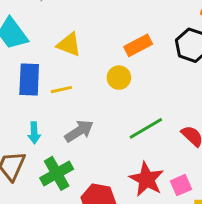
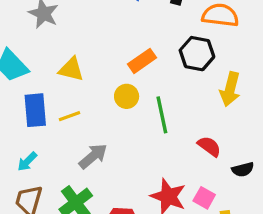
green line: (146, 128) -> (162, 115), moved, turned -64
cyan arrow: (34, 133) -> (27, 162), moved, turned 55
pink square: (181, 185) -> (204, 198), turned -30

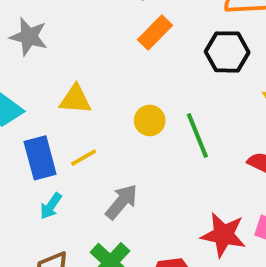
orange rectangle: (142, 61) -> (155, 33), moved
cyan arrow: (27, 162) -> (51, 206), moved

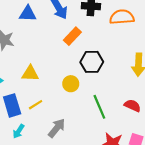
black hexagon: (227, 52) -> (92, 62), moved
green line: (197, 135) -> (99, 107), moved

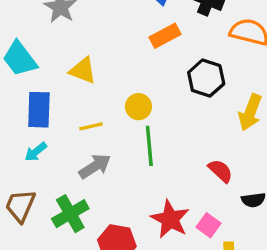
black hexagon: (92, 62) -> (206, 78), moved
yellow line: (36, 105) -> (91, 126), moved
green line: (99, 107) -> (149, 146), moved

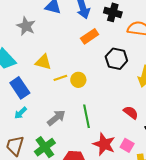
blue rectangle: (39, 110) -> (20, 88), turned -30
yellow line: (91, 126) -> (60, 78), moved
green line: (149, 146) -> (86, 116), moved

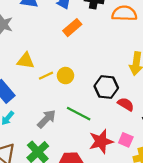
black hexagon: (116, 59) -> (106, 87), moved
green line: (86, 116) -> (79, 114), turned -45
red star: (104, 144) -> (101, 141), turned -30

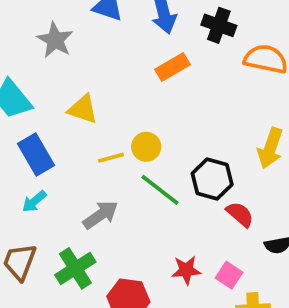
yellow line: (46, 76) -> (111, 158), moved
green line: (79, 114) -> (160, 190), moved
red star: (101, 141) -> (186, 270), size x0.7

